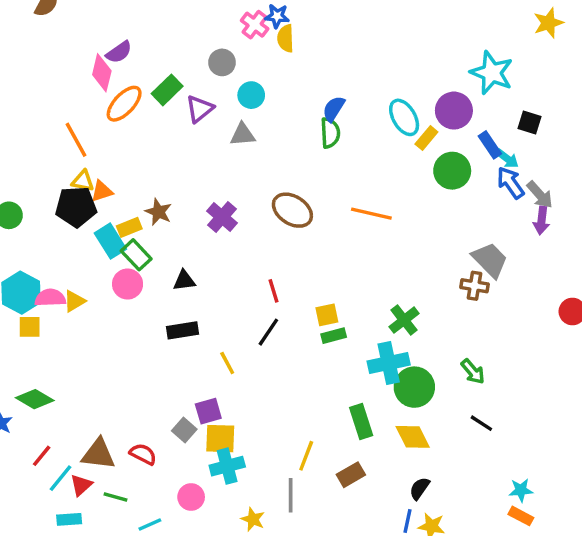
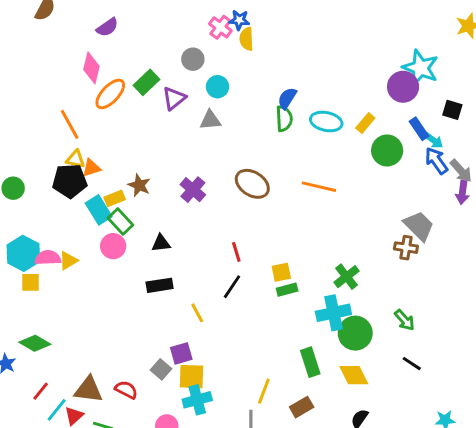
purple semicircle: (119, 52) -> (107, 27), moved
purple circle: (454, 111) -> (403, 87), moved
cyan ellipse: (404, 117) -> (326, 121), moved, turned -48

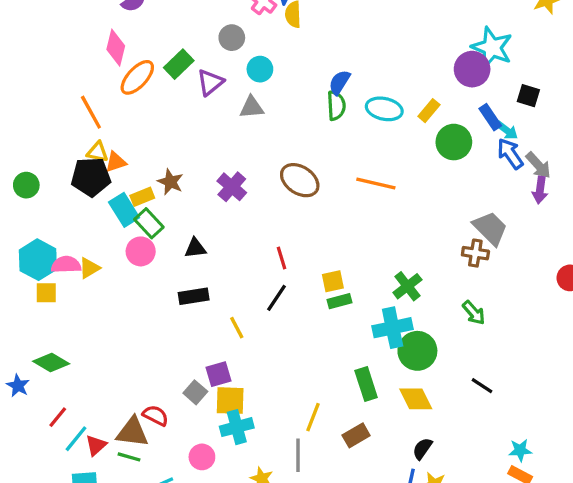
green arrow: (404, 320) -> (474, 313), moved
brown triangle: (88, 390) -> (132, 432), moved

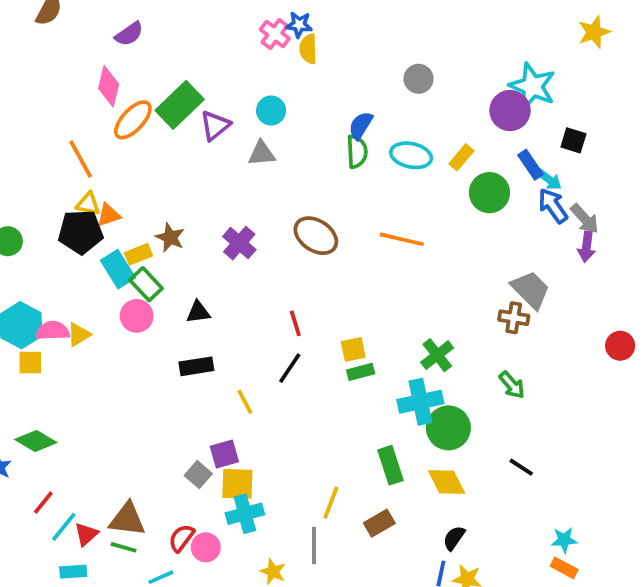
gray circle: (232, 38) -> (419, 79), moved
green rectangle: (179, 64) -> (180, 105), size x1.4
red semicircle: (156, 415) -> (181, 538), moved, turned -80

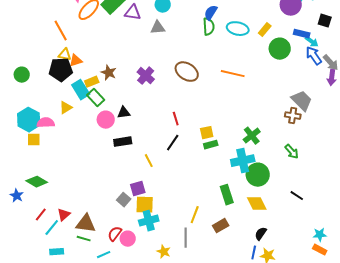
purple triangle: (215, 125) -> (133, 13), turned 48
blue rectangle: (531, 165) -> (302, 34), turned -42
pink circle: (137, 316) -> (106, 120), moved
yellow triangle: (79, 335) -> (66, 108), moved
red triangle: (86, 534) -> (64, 215), moved

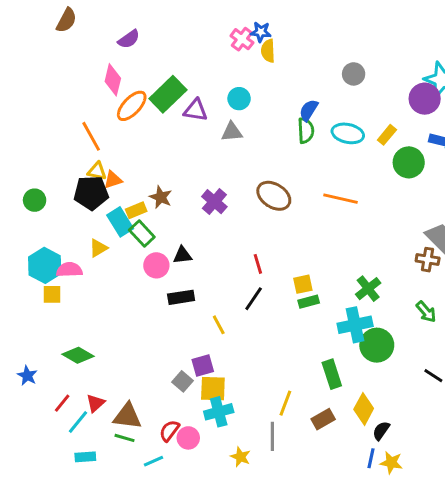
green diamond: (37, 182) -> (78, 355), moved
yellow diamond: (257, 204) -> (364, 409), moved, turned 55

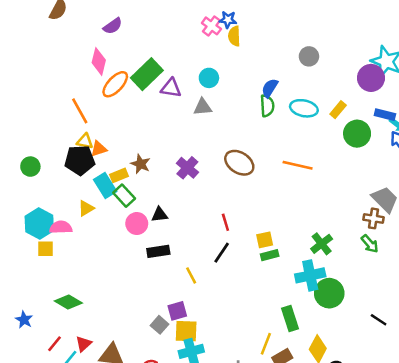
green arrow: (426, 312) -> (370, 244), moved
yellow line: (285, 403) -> (266, 344), moved

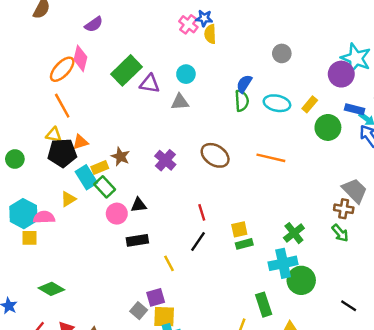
orange ellipse: (115, 84) -> (62, 69), moved
yellow triangle: (85, 141) -> (54, 135), moved

